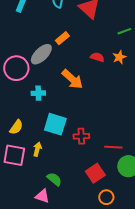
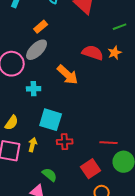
orange rectangle: (62, 38) -> (41, 27), moved
red semicircle: (97, 57) -> (93, 53), size x1.5
red cross: (81, 136) -> (65, 142), moved

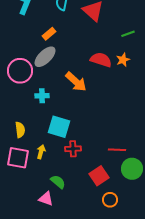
yellow semicircle: (12, 123) -> (20, 130), turned -42

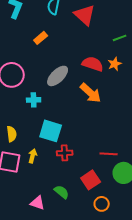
gray ellipse: (45, 57) -> (58, 76), moved
orange arrow: (76, 82) -> (91, 93), moved
green semicircle: (58, 182) -> (62, 192), moved

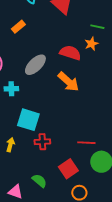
green line: (120, 38) -> (97, 27), turned 32
orange star: (115, 64) -> (91, 44), moved

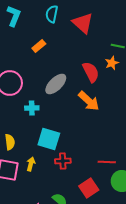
red semicircle: (70, 53) -> (91, 72), turned 45

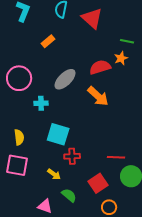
red semicircle: (91, 72) -> (100, 67), turned -80
yellow arrow: (31, 164) -> (54, 174), moved, turned 112

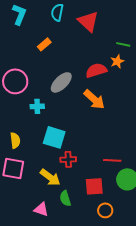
yellow arrow: (54, 174) -> (50, 177), size x1.5
red square: (98, 183) -> (94, 186), turned 30
green semicircle: (69, 195) -> (65, 198), turned -147

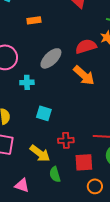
orange rectangle: (44, 44) -> (34, 20), turned 32
cyan square: (54, 137) -> (44, 113), size x0.7
red cross: (68, 159) -> (66, 140), moved
pink triangle: (41, 209) -> (22, 185), moved

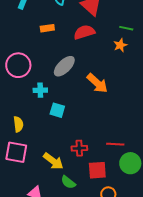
red semicircle: (86, 46) -> (84, 32), moved
cyan square: (44, 113) -> (57, 110), moved
green semicircle: (55, 174) -> (68, 182), turned -35

